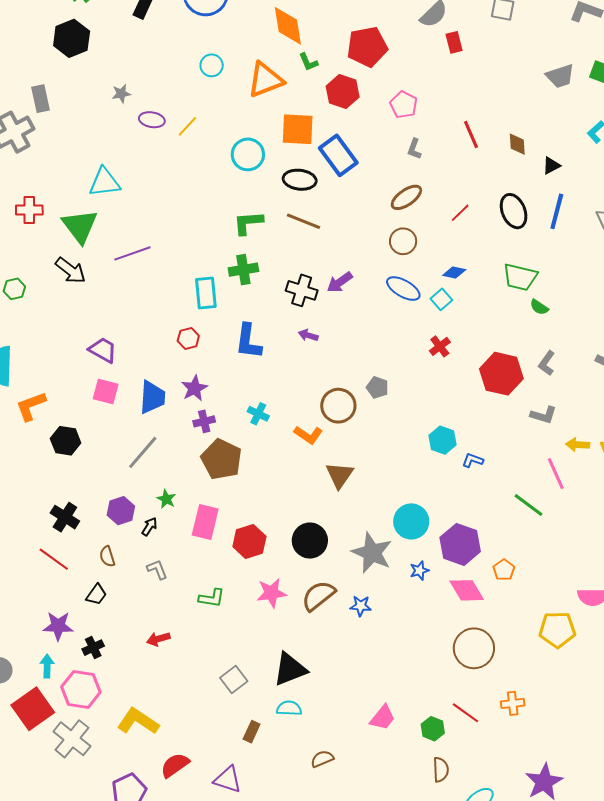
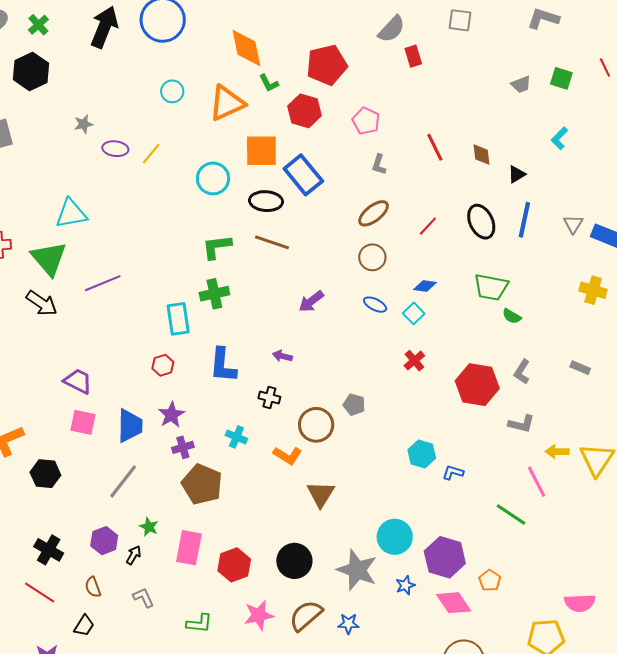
gray trapezoid: (560, 76) -> (521, 84), size x0.7
blue ellipse: (403, 289) -> (375, 305), size x0.7
black cross: (302, 290) -> (269, 397), moved, size x0.7

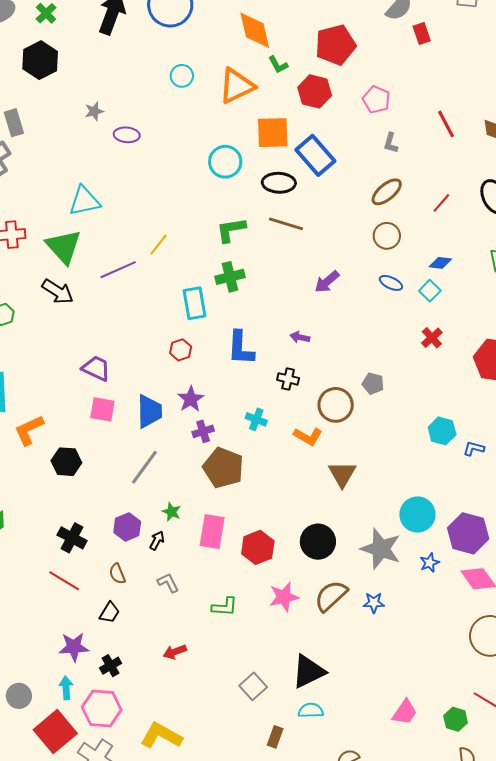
yellow line: (151, 153) -> (159, 244), moved

